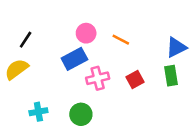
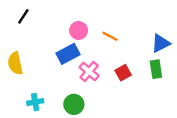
black line: (26, 40) -> (23, 16), moved
yellow semicircle: (17, 69) -> (15, 63), turned -65
pink cross: (98, 78) -> (89, 72), turned -36

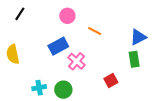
pink circle: (79, 30) -> (67, 16), moved
red square: (123, 73) -> (111, 81), moved
cyan cross: (35, 102) -> (39, 88), moved

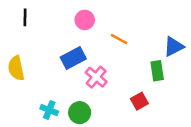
black line: (20, 14) -> (25, 17), turned -32
green rectangle: (134, 59) -> (157, 71), moved
cyan cross: (39, 88) -> (49, 110), turned 32

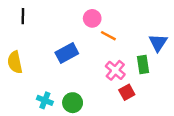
pink circle: (85, 20) -> (92, 18), moved
blue triangle: (174, 47) -> (158, 43), turned -30
pink cross: (96, 77) -> (115, 70), moved

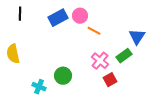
blue rectangle: (67, 53) -> (58, 18), moved
green rectangle: (143, 65) -> (124, 56), turned 63
green circle: (73, 103) -> (63, 76), moved

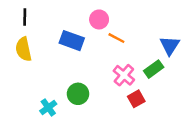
blue rectangle: (58, 18) -> (72, 41), moved, turned 48
yellow semicircle: (13, 54) -> (23, 49), moved
cyan cross: (39, 87) -> (48, 107), turned 32

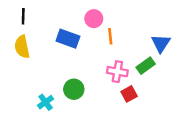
orange line: (116, 38) -> (110, 36), turned 56
pink cross: (124, 75) -> (117, 72), turned -30

